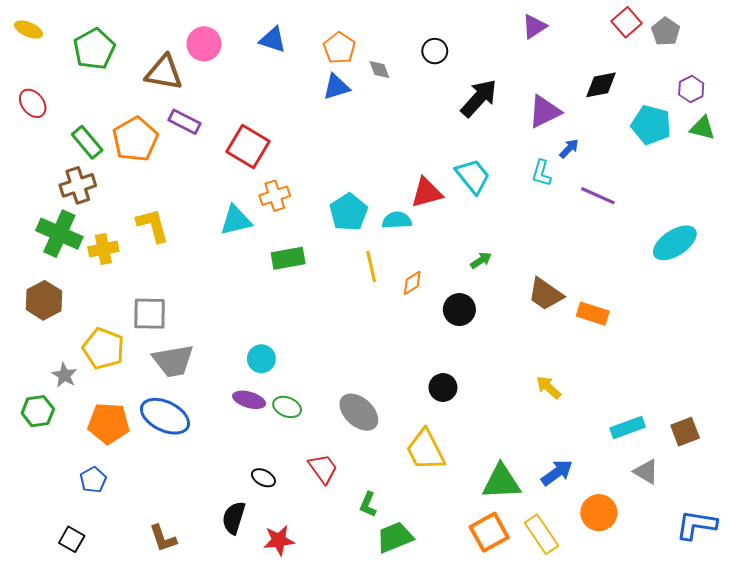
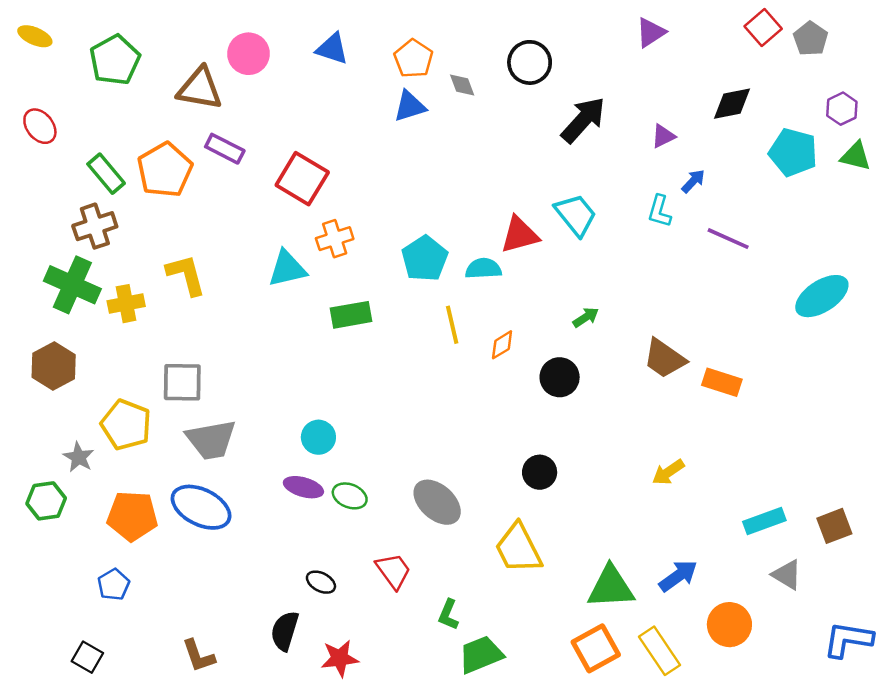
black circle: (435, 51) -> (530, 62), size x1.4
purple triangle: (545, 112) -> (663, 136), size x0.6
yellow arrow: (549, 387) -> (668, 472), turned -76

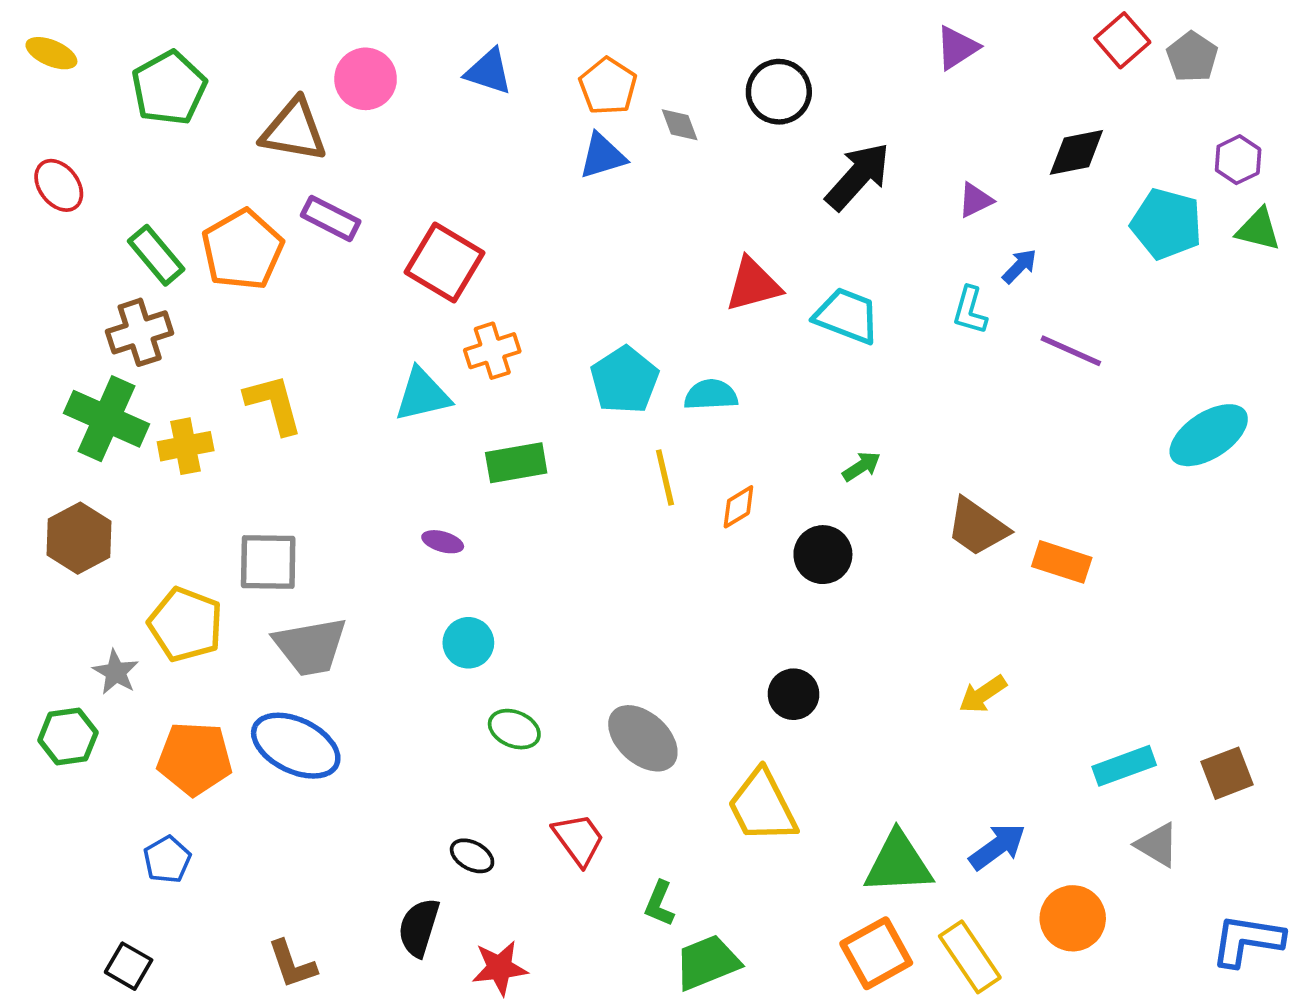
cyan trapezoid: (576, 215) -> (847, 316), turned -30
red triangle: (520, 235) -> (753, 285), moved
purple ellipse: (303, 487) -> (443, 542), moved, size x0.7

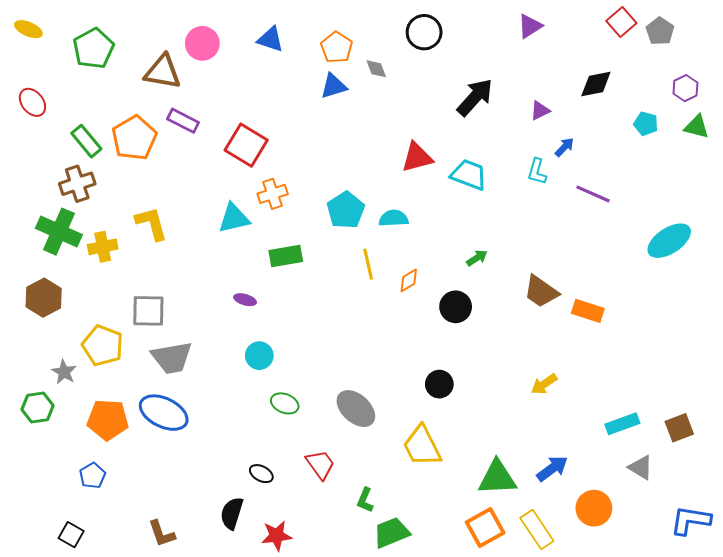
black circle: (779, 92) -> (424, 32), moved
cyan pentagon: (1166, 224) -> (646, 124), size x0.6

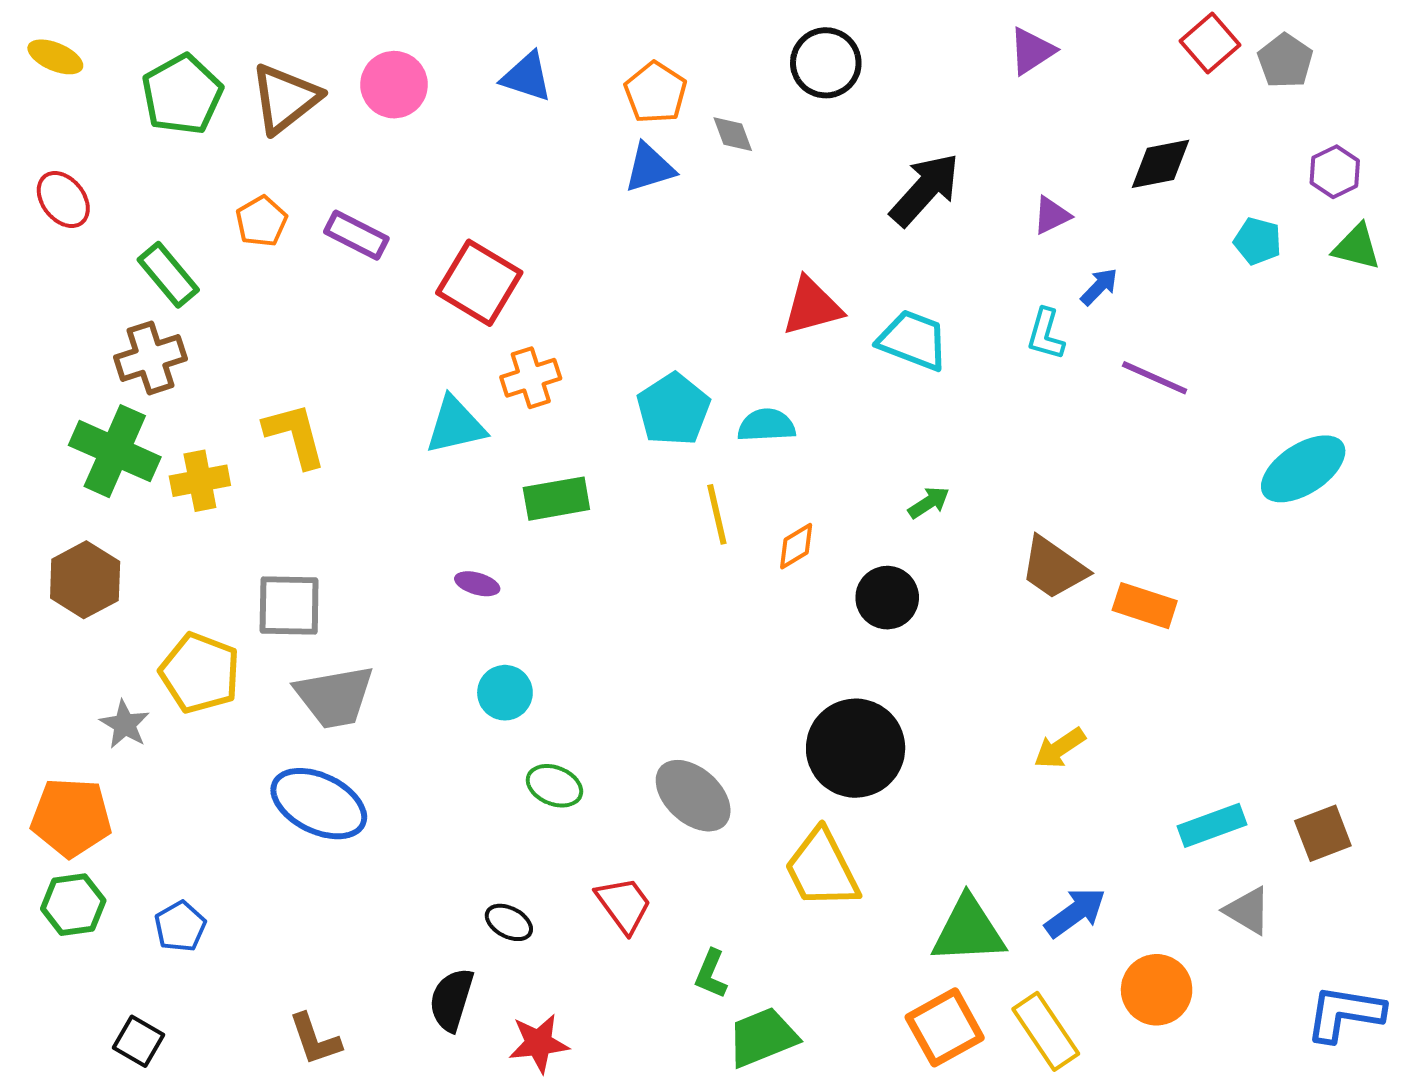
brown triangle: (163, 72) -> (285, 98), moved, turned -48
orange pentagon: (134, 138) -> (261, 221), moved, size x0.6
black circle: (439, 384) -> (856, 748), size x1.8
green hexagon: (38, 407) -> (73, 905), moved
orange pentagon: (108, 420) -> (71, 817), moved

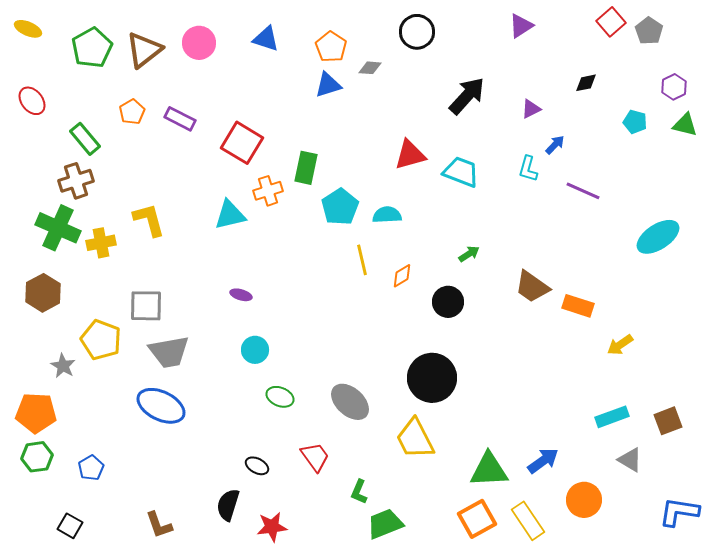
gray diamond: (733, 134) -> (370, 68), turned -65
black diamond: (1161, 164) -> (586, 83), size x0.7
green rectangle: (556, 499) -> (306, 168), moved, turned -68
yellow arrow: (1060, 748) -> (620, 345), moved

